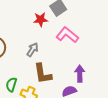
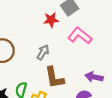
purple arrow: (80, 74) -> (94, 77), turned -77

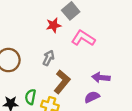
brown L-shape: (54, 78) -> (62, 82), turned -125

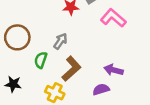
pink L-shape: (83, 38) -> (113, 18), moved
green semicircle: (30, 97) -> (41, 60), moved

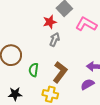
gray arrow: (60, 41) -> (55, 40), moved

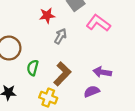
red star: (50, 22) -> (47, 15), moved

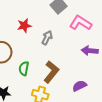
red star: (47, 15) -> (24, 26), moved
purple arrow: (102, 72) -> (90, 51), moved

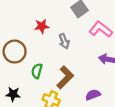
gray arrow: (47, 38) -> (64, 41), turned 128

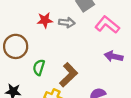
gray arrow: (64, 41) -> (67, 23), moved, turned -64

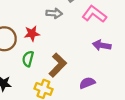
red star: (45, 20) -> (32, 34), moved

